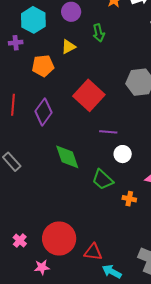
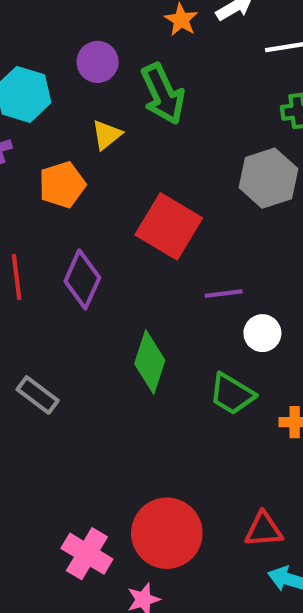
green arrow: (99, 33) -> (163, 94), size x1.6
green diamond: (67, 157) -> (150, 362), turned 48
pink cross: (20, 241) -> (87, 554), size x1.6
red triangle: (93, 252) -> (264, 530), moved

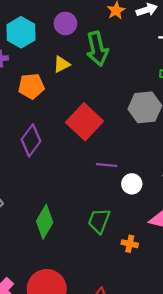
white circle: (262, 333) -> (132, 184), moved
green diamond: (150, 362) -> (45, 222), moved
green trapezoid: (232, 394) -> (99, 221), turned 68

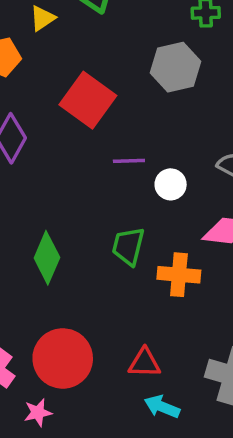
orange cross: (130, 244) -> (179, 275), size x1.6

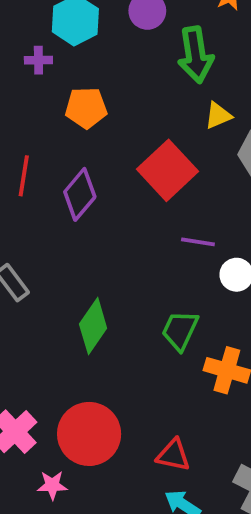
yellow triangle: (43, 18) -> (218, 116), moved

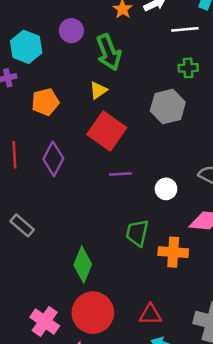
yellow triangle: (218, 116) -> (98, 90), moved
purple line: (198, 242) -> (120, 174), moved
green diamond: (93, 326) -> (83, 265), moved

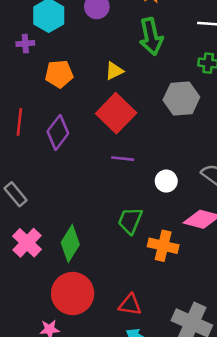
green arrow: (109, 52) -> (151, 37), moved
pink cross: (45, 321) -> (27, 243), moved

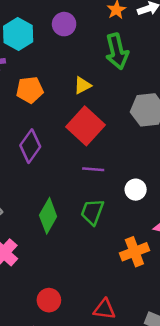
green trapezoid: (130, 221) -> (92, 212), moved
green diamond: (70, 244) -> (48, 216), moved
orange cross: (163, 246) -> (134, 252), turned -32
red circle: (73, 293) -> (49, 300), size x0.6

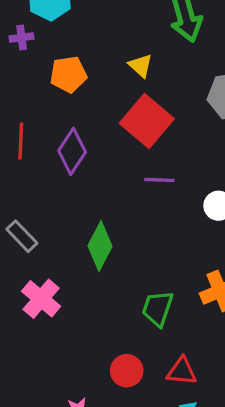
yellow triangle: (83, 85) -> (141, 66), turned -48
green trapezoid: (92, 212) -> (158, 308), moved
red circle: (49, 300) -> (127, 371), moved

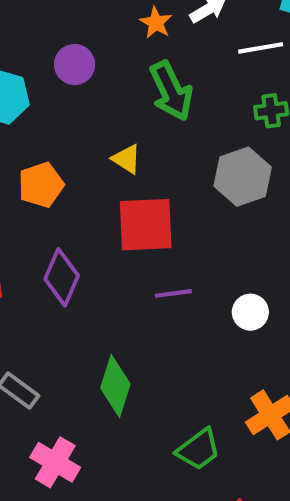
red square: (147, 121) -> (146, 225), turned -33
green trapezoid: (158, 308) -> (198, 449), turned -135

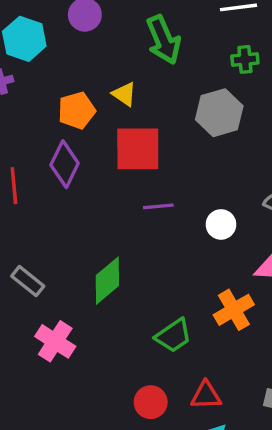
orange pentagon: (41, 185) -> (77, 110), moved
purple diamond: (62, 277) -> (65, 164), moved
green diamond: (115, 386) -> (107, 281), turned 30

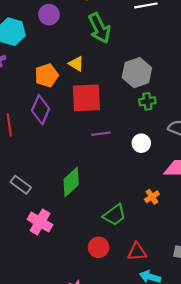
green cross: (245, 59) -> (147, 101), moved
orange cross: (234, 310) -> (152, 197), size x0.6
red circle: (151, 402) -> (99, 247), moved

